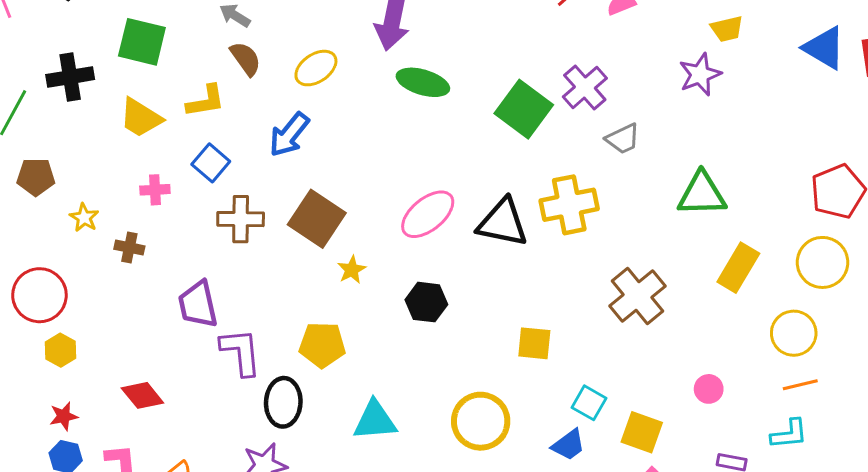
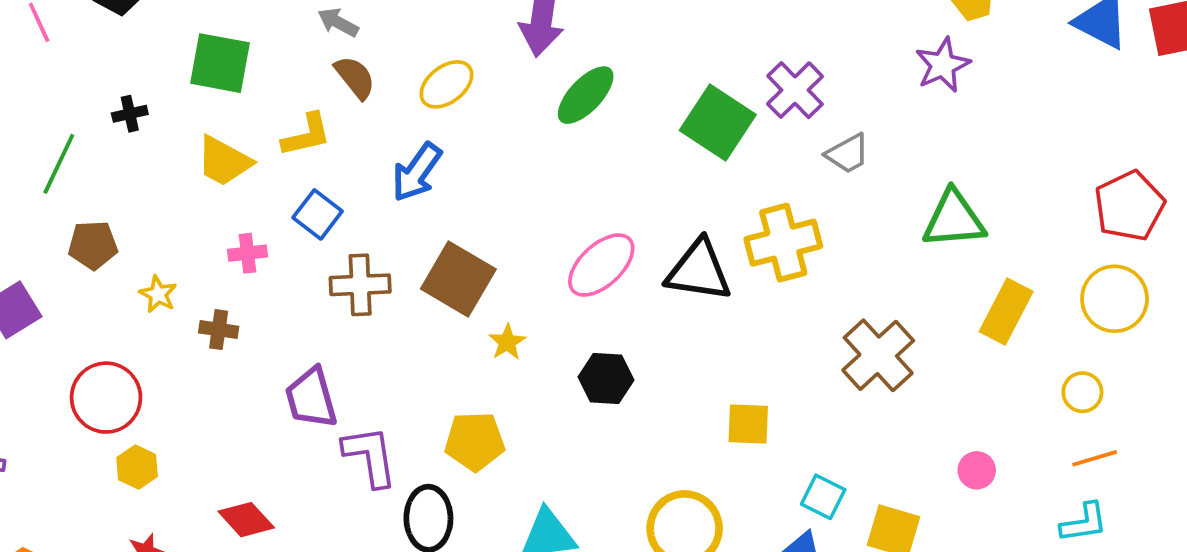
black cross: (70, 77) -> (130, 114), size x0.6
green ellipse: (423, 82) -> (586, 95), turned -60
yellow circle: (794, 333) -> (1082, 392), size x0.7

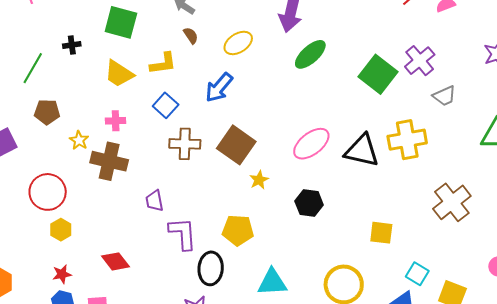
brown semicircle: (355, 77) -> (191, 35), size x0.7
pink cross: (248, 253) -> (116, 121), moved
brown cross: (219, 330) -> (109, 161), size x1.8
purple trapezoid: (311, 398) -> (154, 201), size x0.7

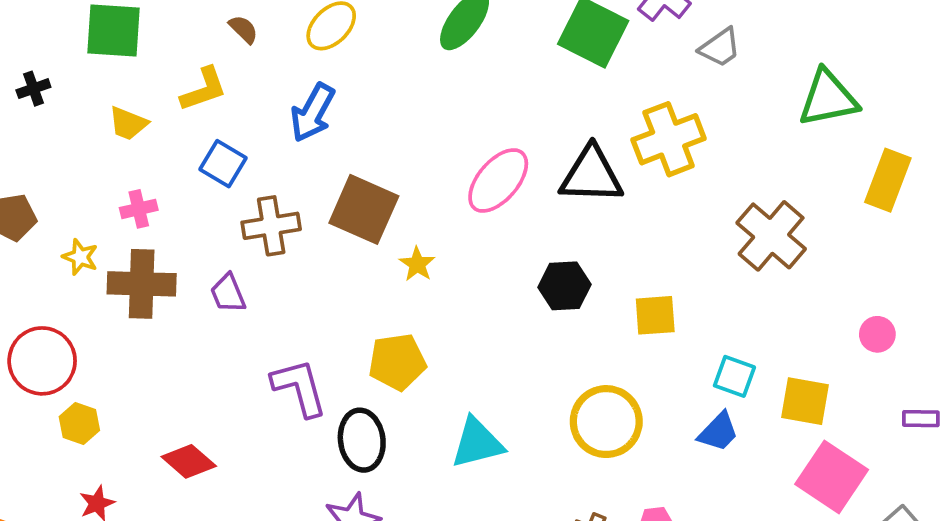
yellow trapezoid: (119, 74) -> (128, 123), size x0.7
purple trapezoid: (154, 201) -> (228, 293), moved
black hexagon: (309, 203) -> (564, 286), moved

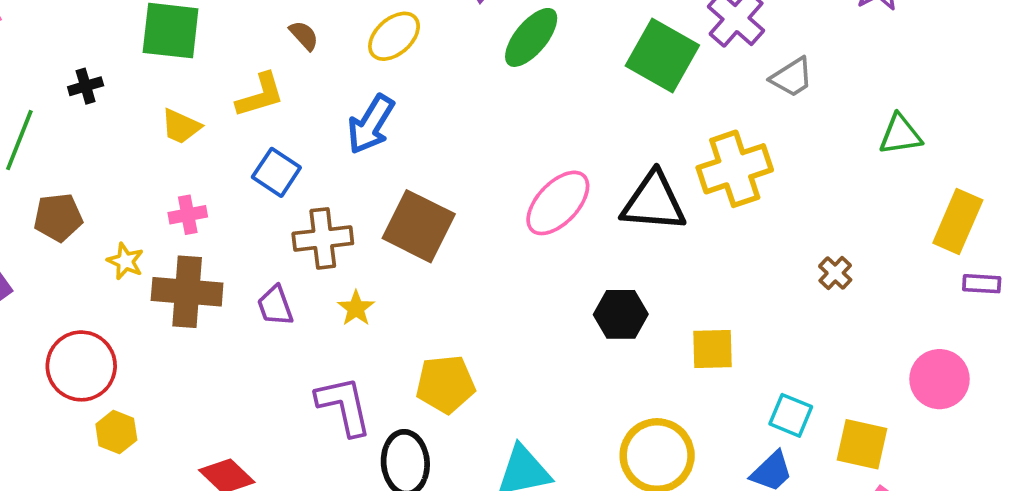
green triangle: (828, 98) -> (900, 135), size x0.7
brown cross: (771, 236) -> (835, 273), size x0.5
yellow star: (417, 264) -> (356, 308), moved
pink circle: (877, 334) -> (939, 379), size x1.6
purple rectangle: (921, 419) -> (982, 284), moved

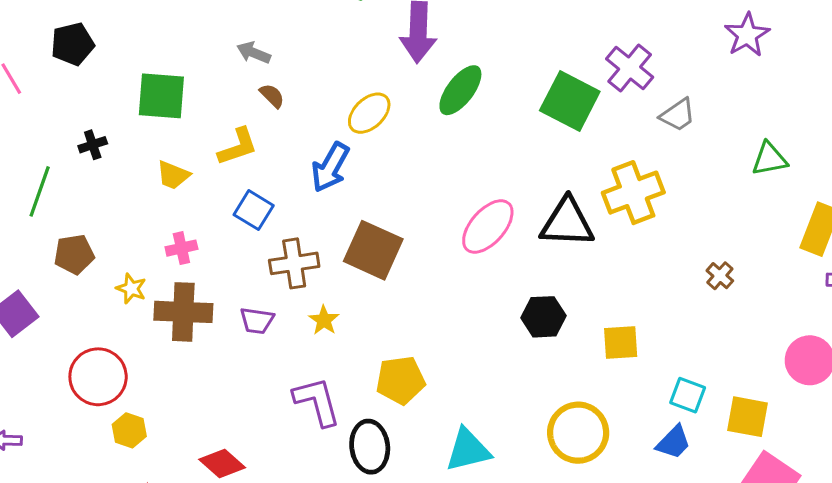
yellow ellipse: (394, 36) -> (369, 113), moved
purple trapezoid: (275, 306) -> (257, 321), turned -60

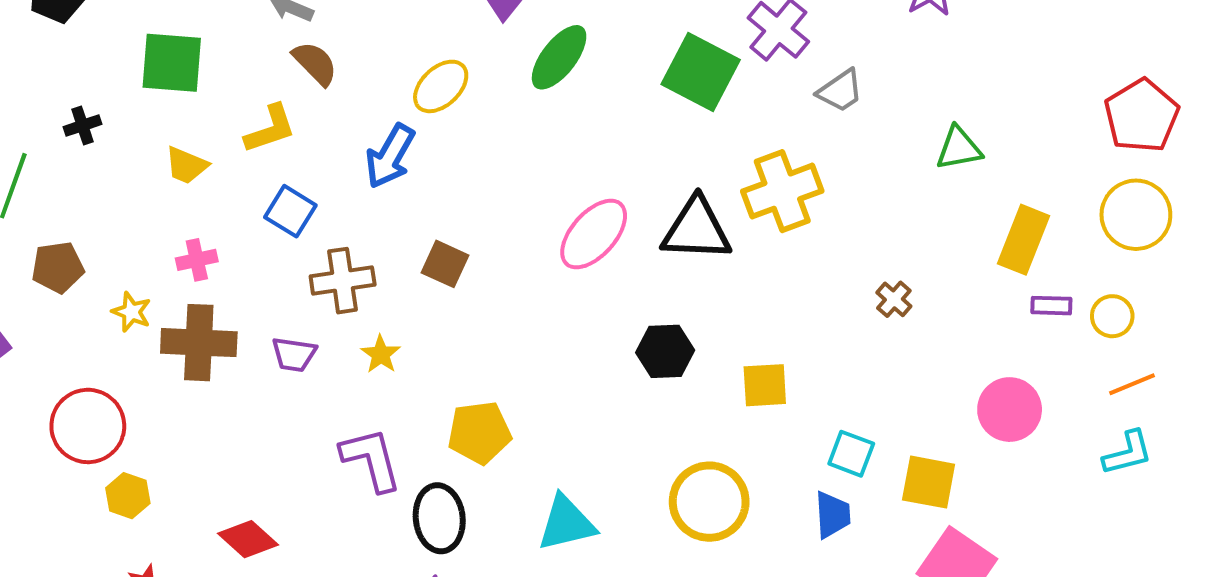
brown semicircle: (272, 96) -> (315, 63), size x1.4
brown square: (373, 250) -> (445, 264), size x0.6
blue trapezoid: (673, 442) -> (833, 515), turned -48

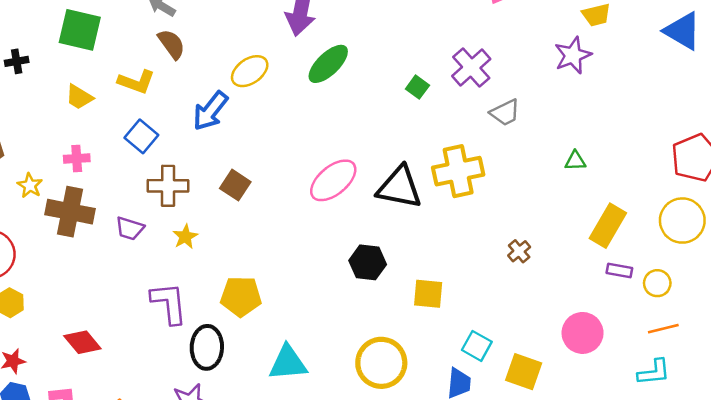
green square: (701, 72) -> (417, 87), size x0.5
yellow L-shape: (270, 129) -> (136, 82), turned 30
green triangle: (959, 148) -> (575, 161), size x0.7

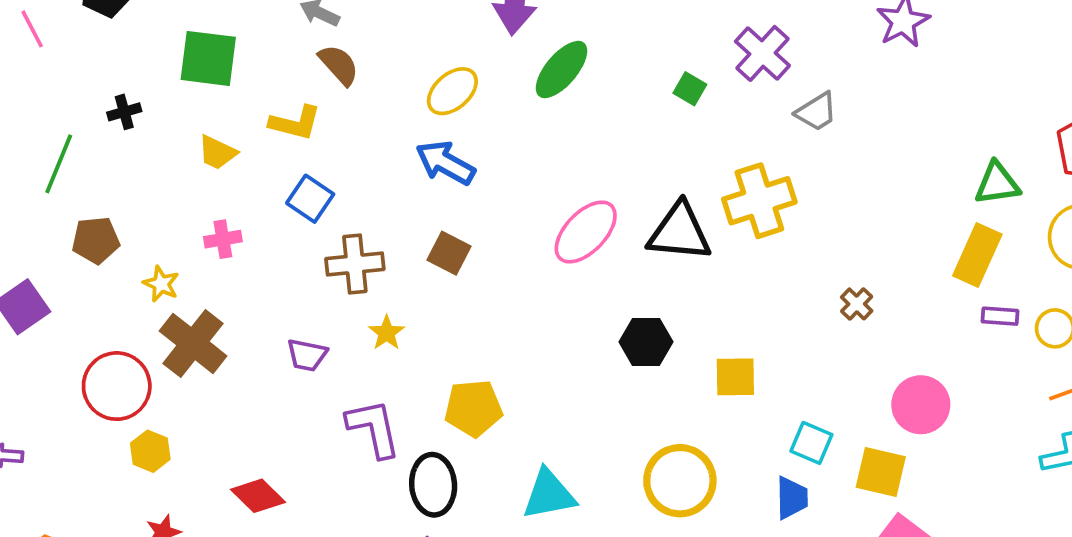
blue arrow: (210, 111) -> (445, 163), moved, turned 87
green triangle: (575, 161) -> (997, 184), moved, size x1.5
brown cross: (70, 212) -> (193, 343), moved, turned 33
purple trapezoid: (130, 228) -> (307, 355), moved
pink circle: (583, 333) -> (921, 405), moved

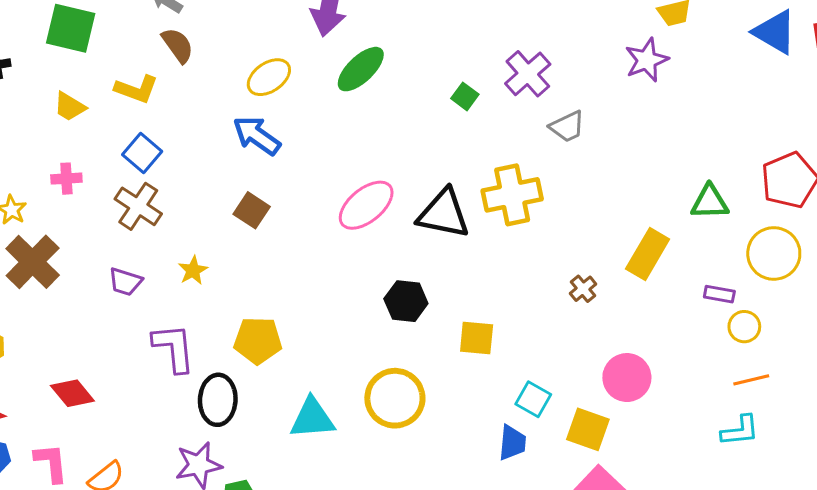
yellow rectangle: (977, 255) -> (648, 254), moved
brown cross: (355, 264) -> (138, 206), moved, turned 33
purple rectangle: (1000, 316) -> (719, 294), moved
yellow circle: (680, 481) -> (395, 398), moved

